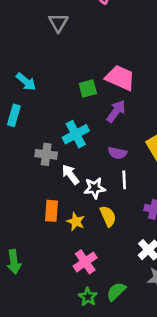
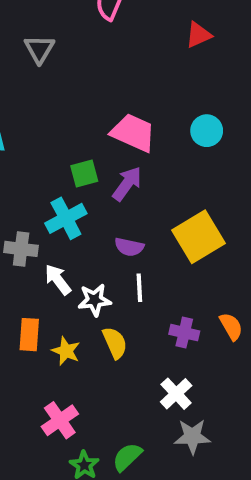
green square: (88, 88) -> (84, 174), moved
pink cross: (85, 262) -> (60, 420), moved

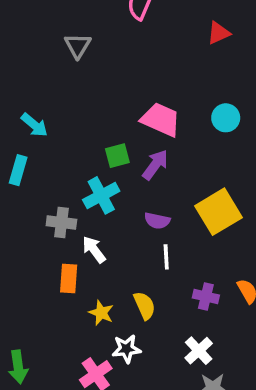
white star: (95, 300) -> (126, 349), moved
orange rectangle: (29, 335) -> (69, 278), moved

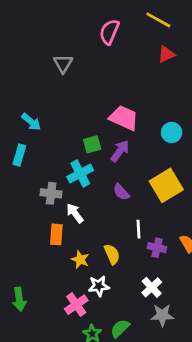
cyan circle: (226, 118) -> (172, 132), moved
purple semicircle: (157, 221) -> (121, 192), turned 36
white line: (166, 257) -> (138, 229), moved

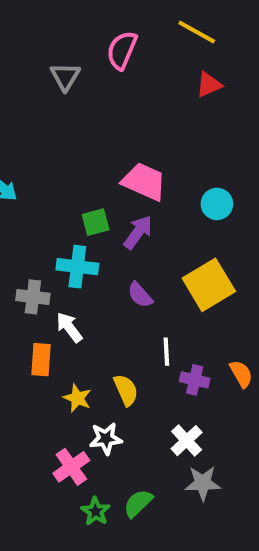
gray triangle: (63, 64) -> (65, 76), moved
cyan cross: (80, 174) -> (77, 267), turned 35

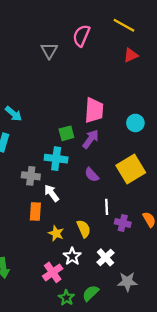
pink trapezoid: (144, 182) -> (94, 110), turned 70
white star: (106, 439) -> (72, 256), turned -30
white cross: (187, 441) -> (106, 257), moved

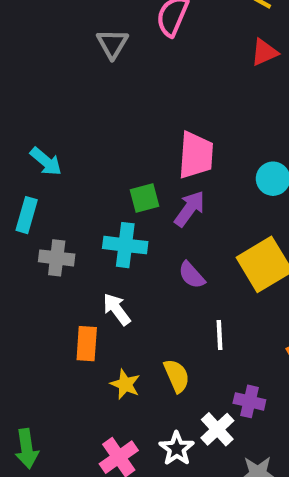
gray cross: (31, 176) -> (57, 258), moved
purple cross: (123, 223) -> (249, 401), moved
white star: (72, 256) -> (177, 449), moved

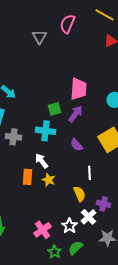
yellow semicircle: (177, 376) -> (80, 194), moved
yellow star: (125, 384) -> (48, 180), moved

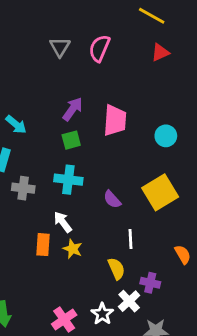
pink semicircle: (68, 24) -> (99, 48), moved
green square: (54, 109) -> (71, 140), moved
purple arrow: (76, 114) -> (73, 109), moved

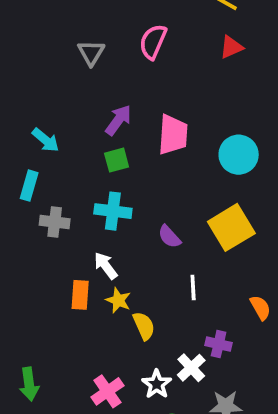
gray triangle: (60, 47) -> (91, 53), moved
cyan circle: (166, 136) -> (239, 155), size x1.4
yellow semicircle: (116, 269) -> (144, 326), moved

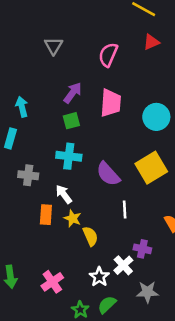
pink semicircle: (153, 42) -> (108, 55), moved
cyan arrow: (46, 140) -> (22, 107), turned -144
gray cross: (55, 222) -> (28, 175), moved
purple semicircle: (169, 237) -> (108, 174), size x1.5
pink cross: (107, 391) -> (52, 282), moved

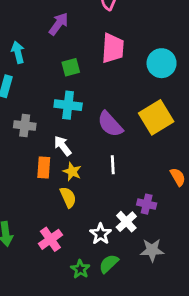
purple arrow: (73, 93) -> (59, 24), moved
white line: (125, 209) -> (113, 165), moved
yellow semicircle: (90, 236) -> (68, 197), moved

